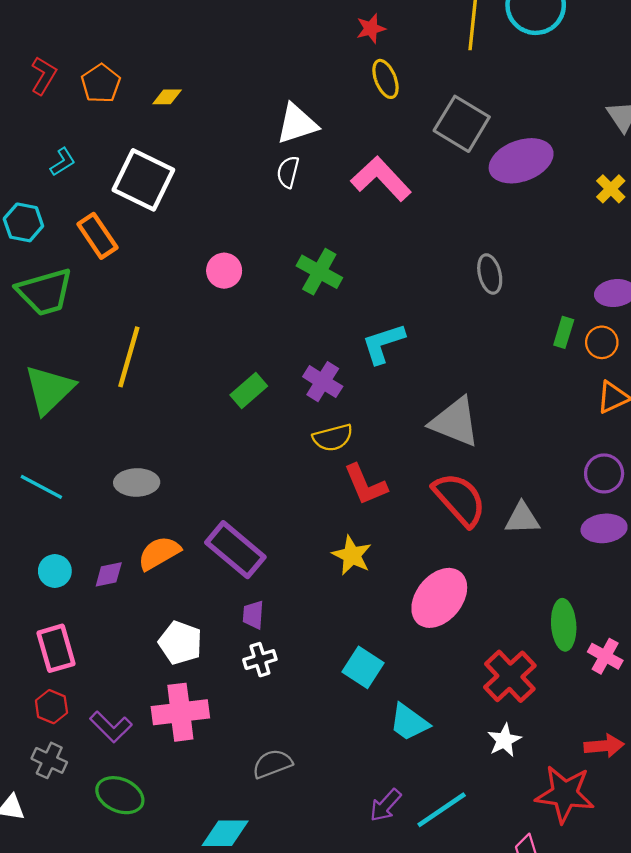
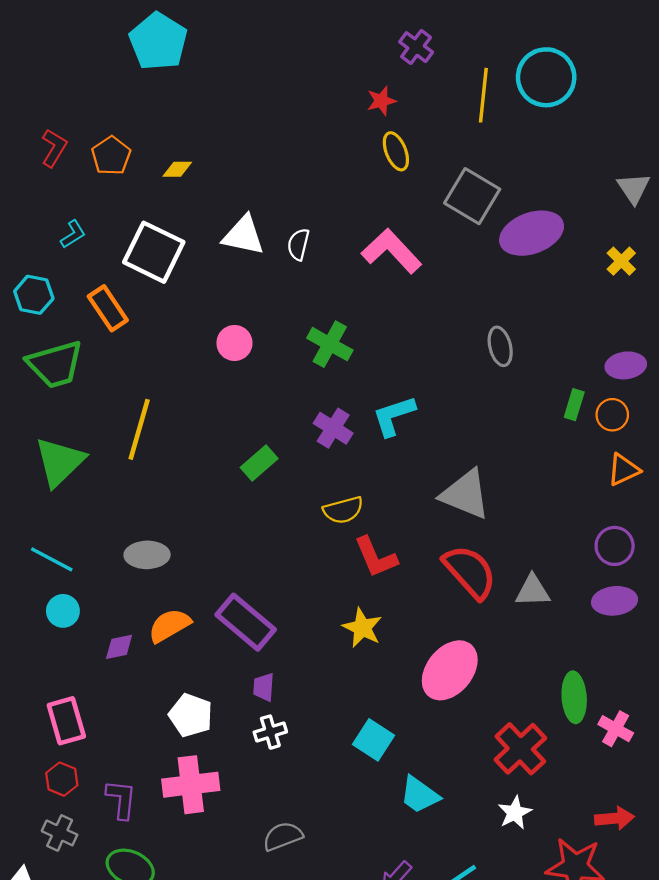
white triangle: (297, 124) -> (243, 235), moved, turned 30
purple cross: (323, 382) -> (333, 428), moved
cyan circle: (55, 571) -> (63, 611), moved
purple L-shape: (111, 727) -> (121, 799), turned -129

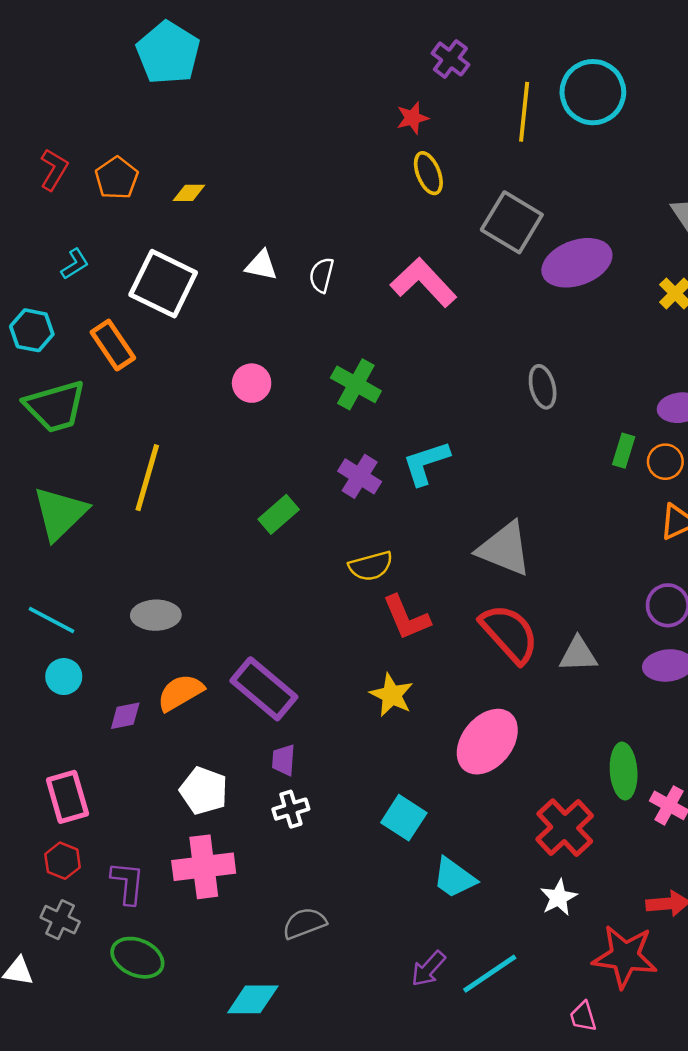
white triangle: (243, 235) -> (261, 265), size x0.7

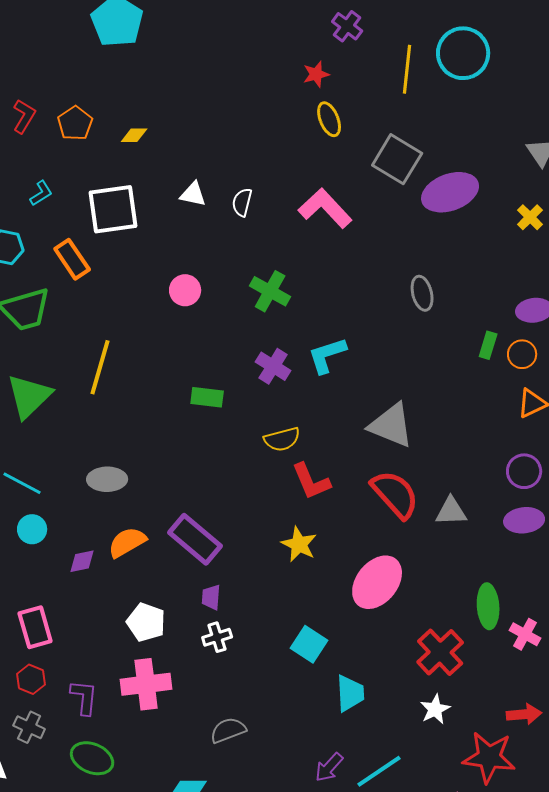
white square: (163, 284) -> (113, 209), turned -34
green rectangle: (279, 514) -> (207, 397), turned 48
cyan trapezoid: (454, 878) -> (350, 693), turned -129

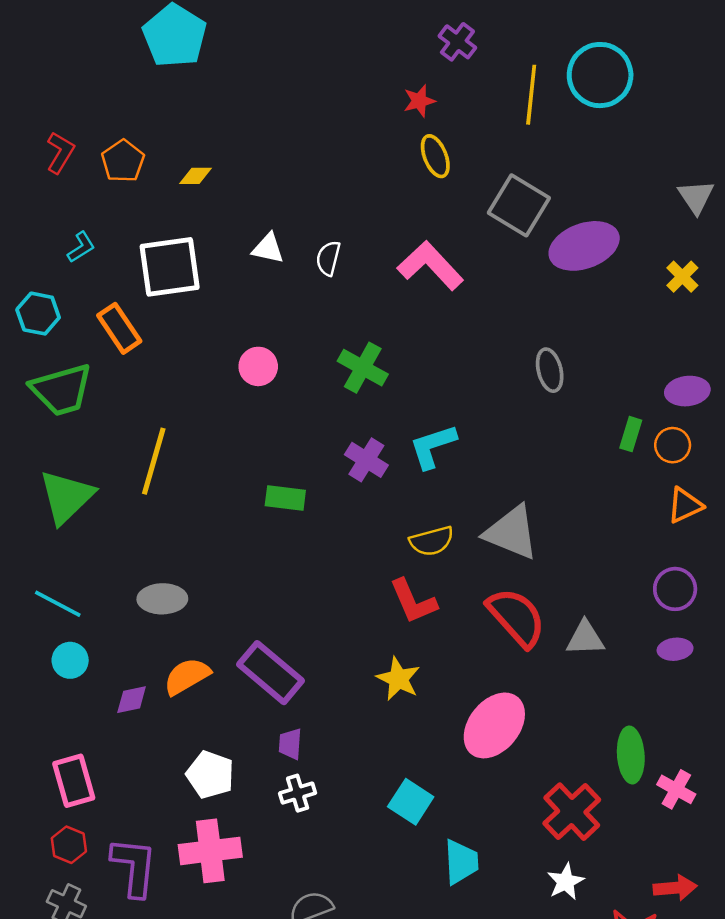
yellow semicircle: (282, 439) -> (432, 541), moved
purple ellipse: (524, 520) -> (675, 649), size x0.7
purple L-shape: (84, 697) -> (134, 867), size x1.4

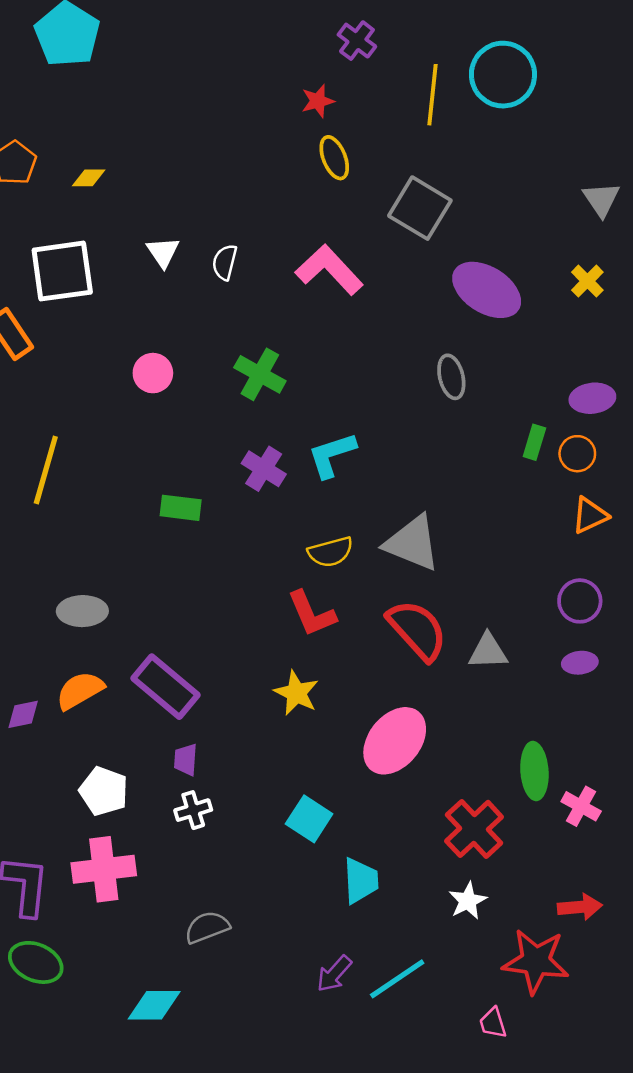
purple ellipse: (584, 246) -> (487, 290), moved, turned 52
white triangle: (268, 248) -> (163, 252), turned 44
gray ellipse: (162, 599) -> (82, 611), moved

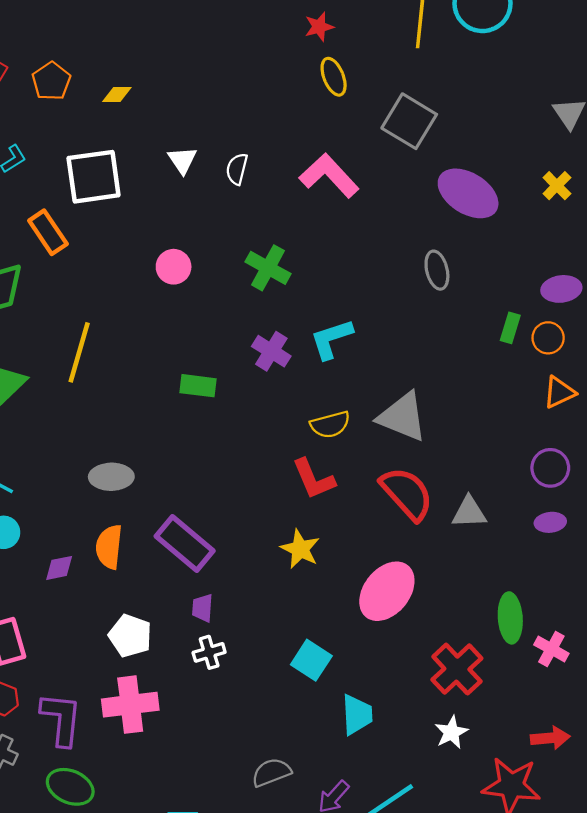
orange semicircle: (80, 690) -> (109, 547), turned -54
gray semicircle: (207, 927) -> (271, 772), moved

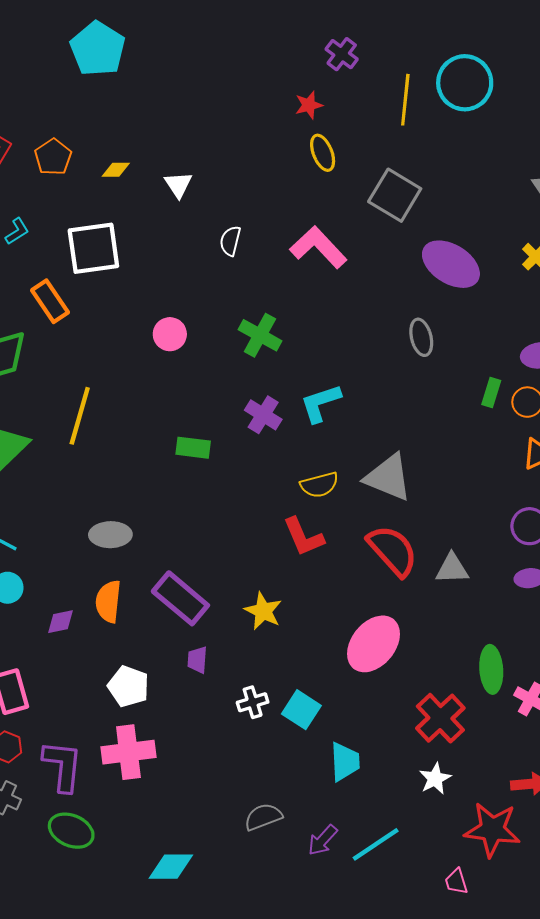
white triangle: (182, 160) -> (178, 185), moved
yellow star: (300, 549) -> (263, 611), moved
white cross: (209, 652) -> (253, 702), moved

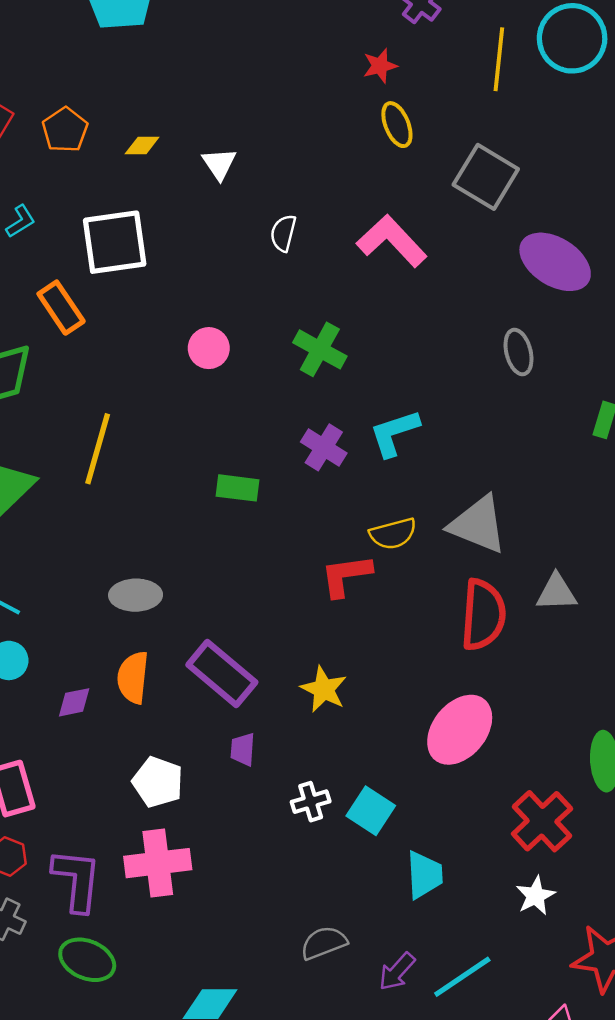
red L-shape: (303, 537) -> (346, 576), moved, turned 105
red semicircle: (393, 551) -> (483, 615), turned 46
gray triangle: (452, 569) -> (556, 592), moved

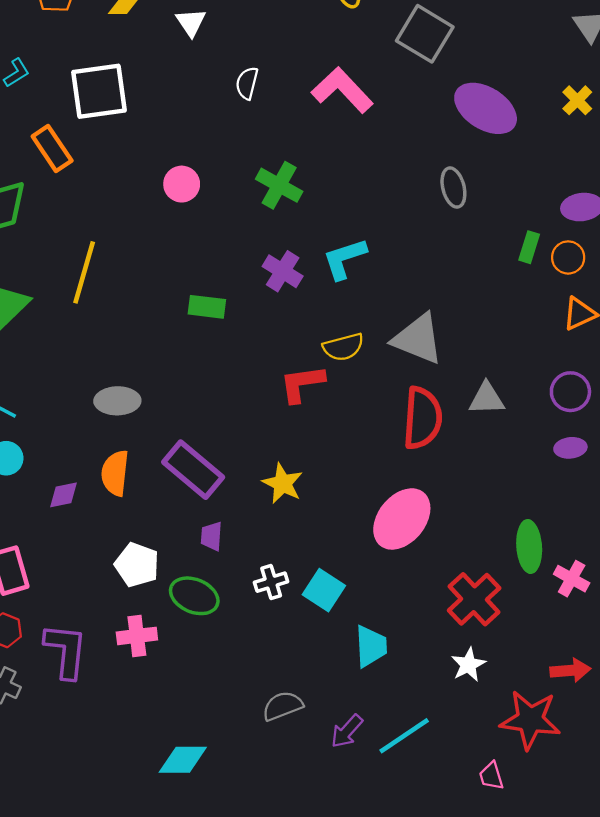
pink cross: (158, 863) -> (137, 636), size x0.7
green ellipse: (87, 960) -> (194, 596), moved

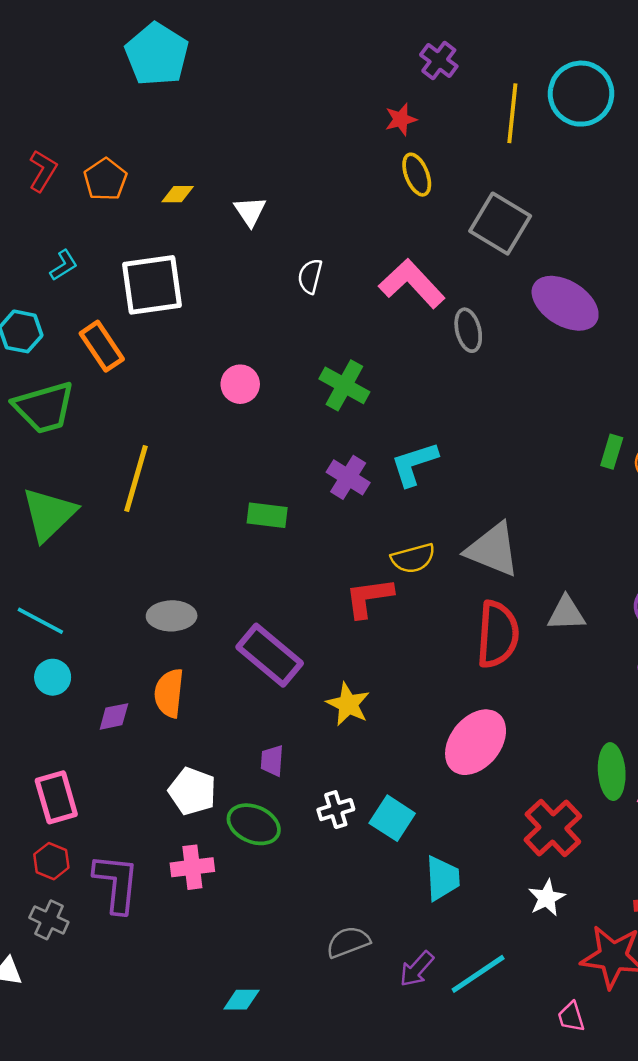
gray ellipse: (453, 188) -> (468, 330), moved
purple rectangle: (193, 470) -> (270, 655), moved
cyan diamond: (183, 760) -> (241, 1000), size x0.7

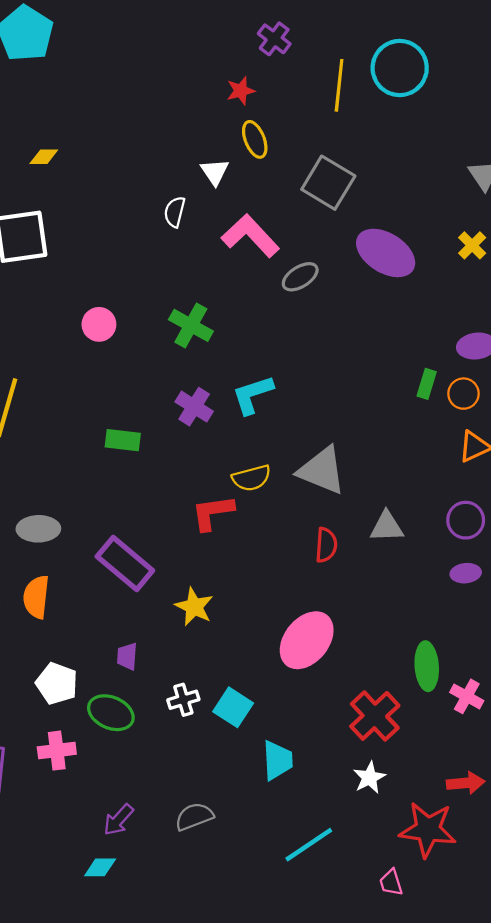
white triangle: (250, 211) -> (215, 172), moved
white semicircle: (310, 276) -> (175, 212), moved
gray ellipse: (468, 330) -> (300, 277), turned 72
red semicircle: (498, 634) -> (326, 545), size x0.6
purple arrow: (417, 969) -> (118, 820), moved

